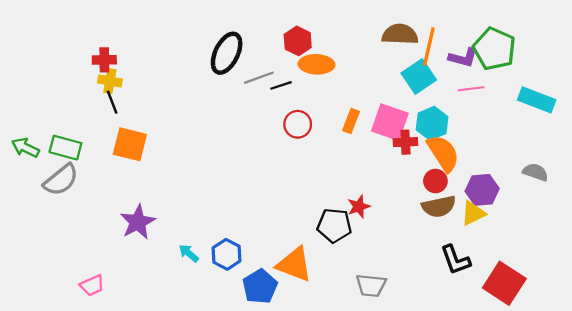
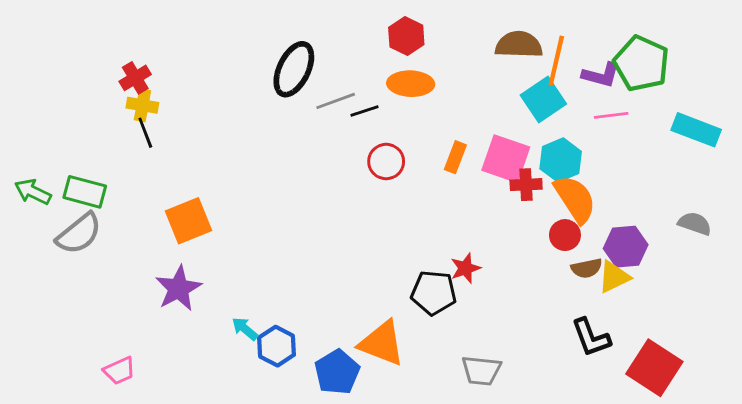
red hexagon: (298, 41) -> (406, 36), moved
red cross: (104, 60) -> (135, 78), turned -30
orange square: (130, 144) -> (189, 221), moved, turned -36
brown semicircle: (439, 207) -> (587, 268), moved, size x0.7
blue hexagon: (227, 254) -> (277, 346), moved

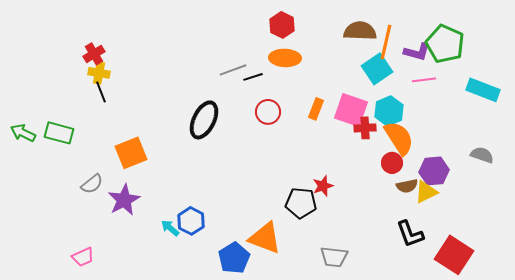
black ellipse: (294, 69) -> (204, 120), moved
gray semicircle: (79, 234) -> (92, 184), moved, size x0.7
blue hexagon: (277, 346) -> (191, 221), moved

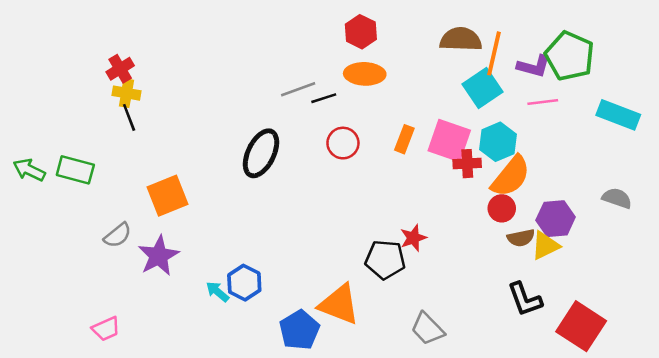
orange semicircle: (399, 138) -> (511, 176), turned 72
gray trapezoid: (334, 257) -> (427, 329), turned 40

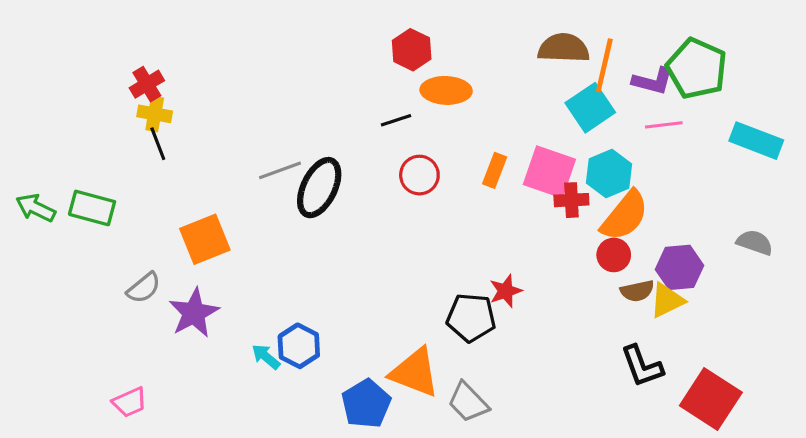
red hexagon: (361, 32) -> (412, 50), moved
gray line: (298, 89) -> (280, 170), moved
gray trapezoid: (427, 329) -> (468, 402), moved

